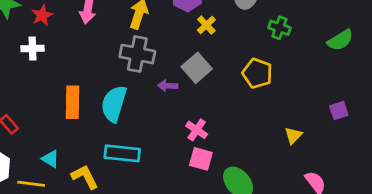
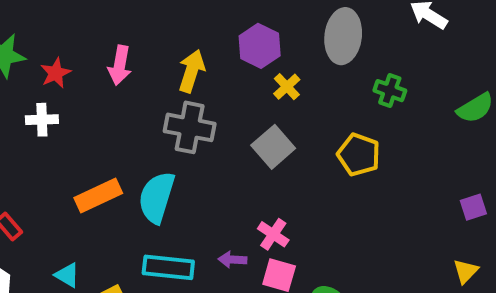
purple arrow: (168, 86) -> (232, 260), moved
orange rectangle: (72, 102) -> (98, 195), turned 64
yellow triangle: (293, 135) -> (466, 271), moved

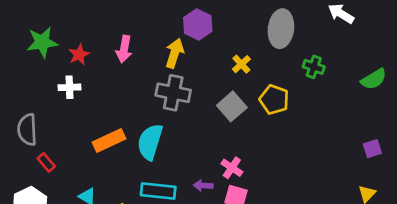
purple hexagon: (260, 46) -> (198, 25), moved
yellow pentagon: (359, 155) -> (274, 100), moved

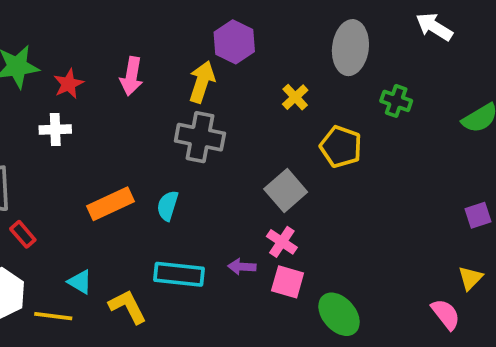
gray square: (232, 106) -> (286, 190), moved
cyan semicircle: (150, 142) -> (168, 206), size x0.6

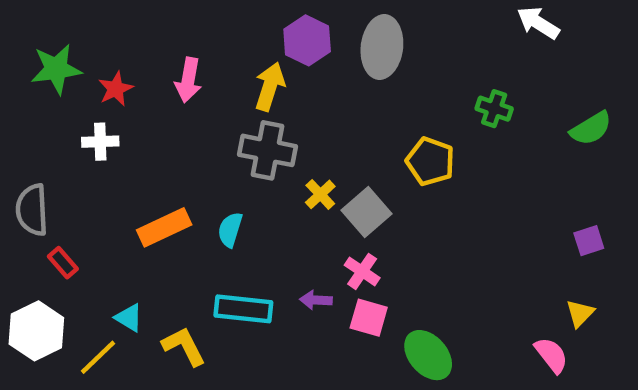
gray ellipse: (350, 48) -> (382, 47), moved
yellow cross: (295, 97) -> (320, 194), moved
yellow line: (53, 316) -> (98, 357), turned -51

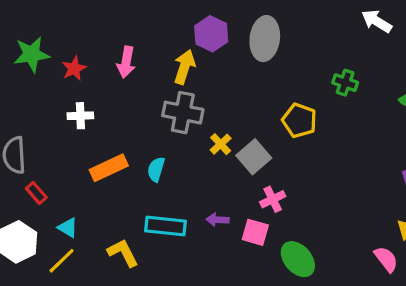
white cross: (100, 142) -> (80, 116), moved
pink cross: (362, 271) -> (273, 199), moved, turned 30
cyan triangle: (129, 318) -> (68, 228), moved

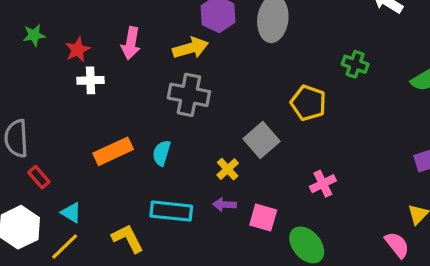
green star: (32, 54) -> (34, 35), size x0.6
yellow arrow: (184, 67) -> (191, 48), turned 56
white cross: (80, 116) -> (91, 80), moved
yellow cross: (221, 144) -> (228, 169), moved
pink cross: (273, 199) -> (323, 184), moved

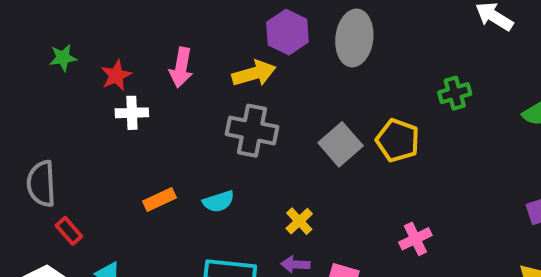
green cross: (355, 64) -> (455, 93), turned -35
gray square: (262, 140) -> (341, 144), moved
orange rectangle: (113, 151) -> (159, 199), size x0.7
cyan semicircle: (162, 153) -> (219, 201), turned -125

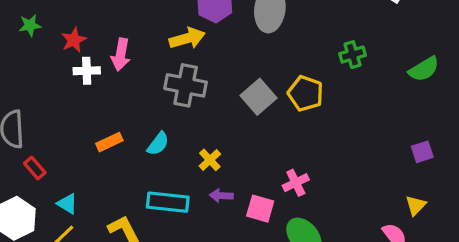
pink arrow: (181, 68) -> (121, 55), moved
cyan semicircle: (219, 201) -> (158, 144), turned -35
yellow cross: (299, 221) -> (210, 160), moved
pink cross: (415, 239) -> (296, 183), moved

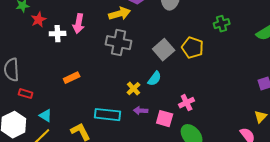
red star: (74, 40) -> (39, 20), moved
cyan semicircle: (158, 144) -> (155, 79), moved
red rectangle: (35, 168) -> (26, 94), turned -32

